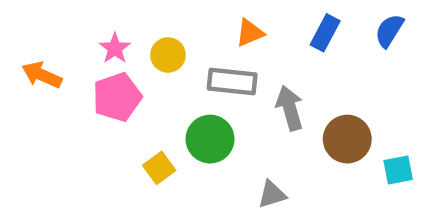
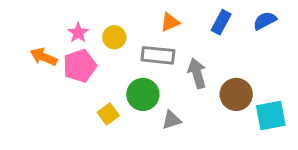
blue semicircle: (389, 31) -> (265, 21), turned 30
orange arrow: (42, 75) -> (44, 57), moved
cyan square: (398, 170) -> (271, 115), size x1.5
gray triangle: (272, 194) -> (171, 120), moved

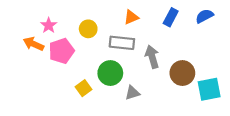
pink star: (78, 33) -> (49, 25), moved

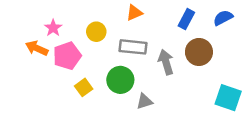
orange triangle: (131, 17) -> (134, 13), moved
brown circle: (182, 73) -> (199, 52), moved
yellow square: (84, 88) -> (84, 87), moved
cyan square: (209, 89) -> (228, 98), turned 30

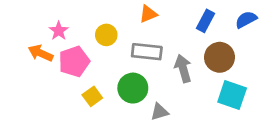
cyan square: (228, 98) -> (232, 95), moved

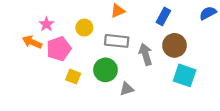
blue semicircle: (246, 20) -> (208, 13), moved
yellow square: (92, 96) -> (73, 77), turned -32

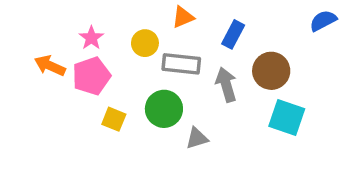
blue rectangle: (163, 16) -> (233, 34), moved
pink star: (46, 24) -> (91, 38), moved
yellow circle: (84, 28) -> (145, 43), moved

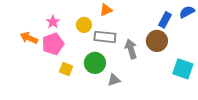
blue rectangle: (233, 34) -> (165, 20), moved
cyan square: (287, 117) -> (183, 69), moved

